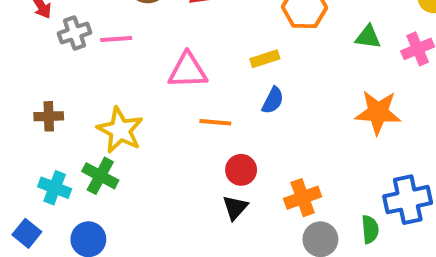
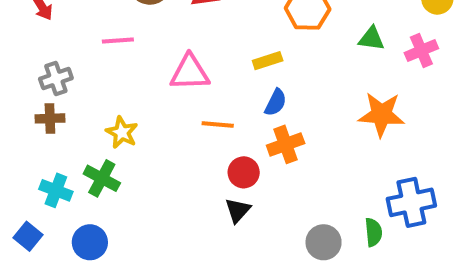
gray cross: (74, 33) -> (56, 79), moved
yellow star: (120, 130) -> (122, 132), size x0.7
orange cross: (303, 198) -> (286, 144), moved

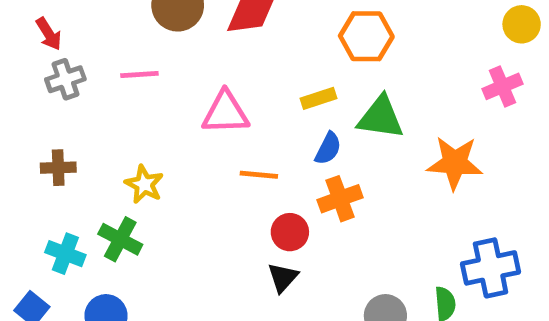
green triangle: (371, 39) -> (381, 117), moved, size x1.5
gray cross: (56, 79) -> (65, 79), moved

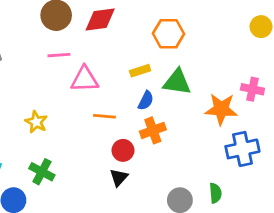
pink line: (139, 74) -> (59, 55), moved
pink cross: (502, 86) -> (252, 89), moved, turned 35
green cross: (120, 239) -> (42, 172), moved
blue cross: (491, 268) -> (242, 149), moved

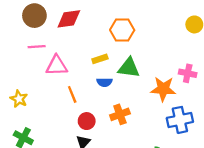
blue semicircle: (146, 101) -> (104, 82), turned 64
orange line: (104, 116) -> (72, 94), turned 63
orange cross: (153, 130) -> (120, 114), moved

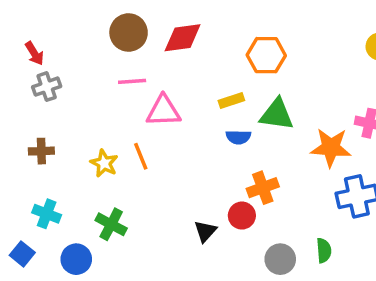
orange line: (72, 94) -> (141, 156), moved
red circle: (87, 121) -> (242, 216), moved

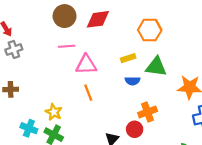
orange line: (141, 156) -> (88, 93), moved
yellow star: (104, 163) -> (54, 112), moved
cyan cross: (47, 214) -> (29, 128), moved

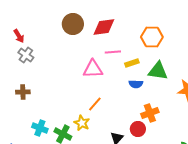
pink line: (67, 46) -> (113, 52), moved
gray cross: (14, 49) -> (26, 55), turned -35
orange line: (88, 93) -> (95, 104), moved, turned 63
yellow star: (54, 112) -> (82, 123), moved

